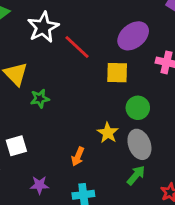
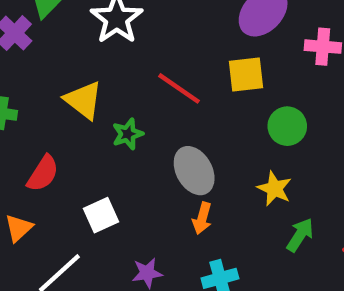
red line: (77, 47) -> (179, 88), moved
yellow star: (108, 133) -> (274, 189), moved
gray ellipse: (139, 144) -> (194, 171), moved

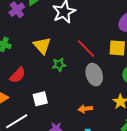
gray ellipse: (194, 171) -> (94, 75), moved
orange arrow: (202, 218) -> (85, 109), turned 56

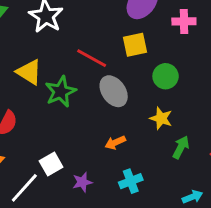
green star: (59, 65) -> (61, 92), size x1.5
white square: (40, 99) -> (51, 164), moved

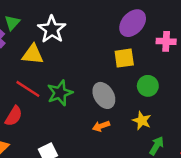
red line: (92, 58) -> (28, 89), moved
yellow triangle: (29, 72) -> (33, 54), moved, turned -30
orange arrow: (115, 143) -> (101, 126), moved

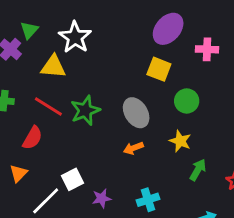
yellow square: (124, 58) -> (159, 69), turned 30

